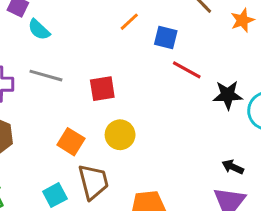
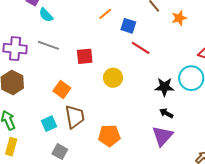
black star: (228, 95) -> (164, 87), moved
yellow circle: (120, 135) -> (113, 78), moved

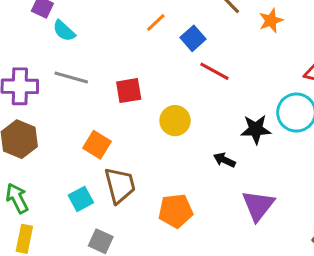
blue square: (128, 26) -> (193, 38), turned 35
black arrow: (166, 113) -> (224, 160), moved

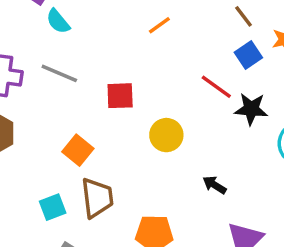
blue square: (193, 38) -> (248, 55), moved
black star: (256, 129) -> (251, 109), moved

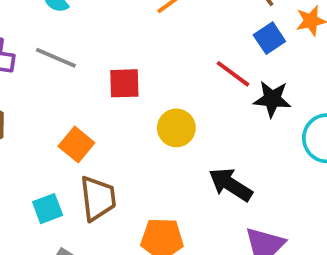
black arrow: (215, 185) -> (231, 185), size x1.6

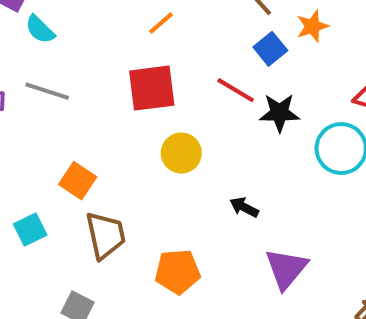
red square: (124, 83) -> (152, 88), moved, size x1.4
black arrow: (231, 185) -> (244, 207), size x0.6
cyan square: (48, 209) -> (30, 230), moved

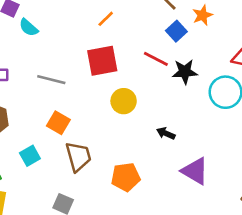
gray line: (47, 91) -> (51, 80), moved
purple triangle: (286, 269) -> (195, 171), turned -36

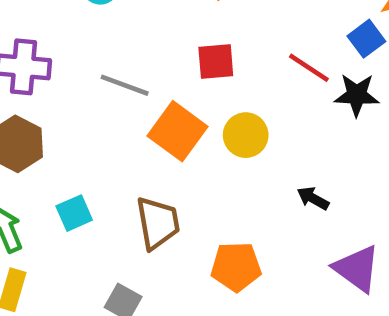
blue square: (176, 31) -> (366, 39), moved
red square: (102, 61) -> (216, 62), size x0.7
orange square: (58, 123) -> (178, 131), moved, size x1.4

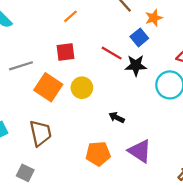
gray line: (125, 85) -> (21, 66), turned -35
orange pentagon: (236, 267) -> (98, 154), moved

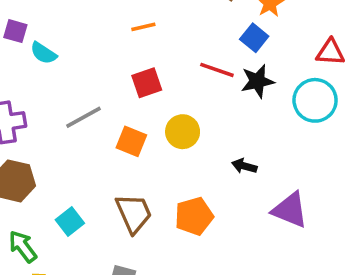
orange line: (71, 16) -> (143, 27), turned 40
orange square: (48, 87) -> (131, 141), size x0.7
orange pentagon: (98, 154) -> (194, 216), moved

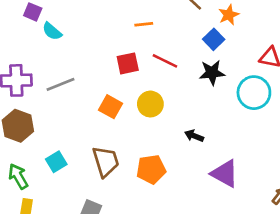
orange line: (143, 27) -> (144, 24), moved
red line: (217, 70) -> (165, 61), moved
gray line: (83, 117) -> (60, 84), moved

